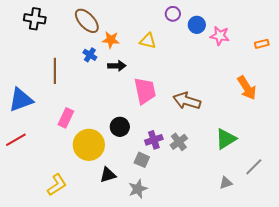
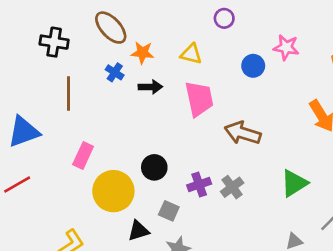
black cross: (35, 19) -> (54, 42), moved
blue circle: (197, 25) -> (253, 66), moved
pink trapezoid: (145, 91) -> (199, 99), moved
gray square: (142, 160) -> (169, 211), moved

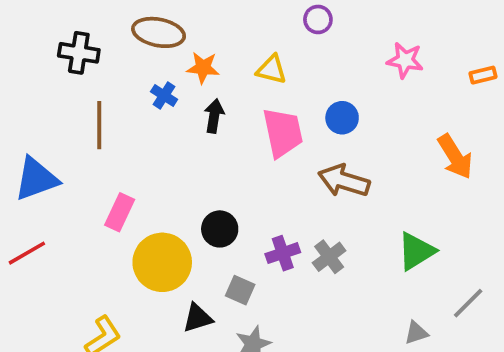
brown ellipse: (111, 28) -> (159, 32), turned -36
blue circle: (253, 66) -> (342, 118), moved
black arrow: (150, 87) -> (214, 116), turned -80

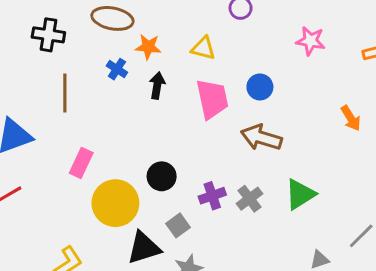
orange arrow: (455, 157) -> (351, 118), size x0.7
green triangle: (416, 251) -> (300, 194), moved
gray square: (240, 290) -> (178, 225), turned 30
black triangle: (197, 318) -> (144, 248), size x1.4

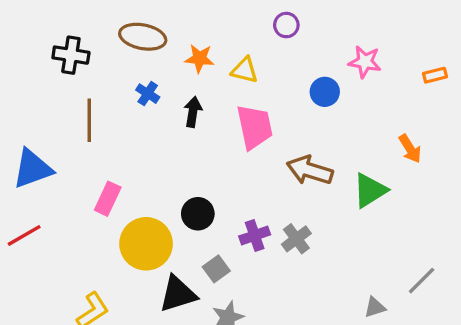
orange star: (148, 47) -> (200, 58), moved
blue circle: (260, 87) -> (325, 92), moved
green triangle: (300, 194) -> (370, 190), moved

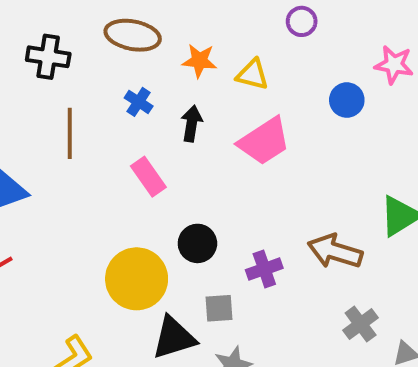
pink trapezoid: (255, 127) -> (264, 141), turned 69
brown arrow: (310, 170) -> (335, 251), moved
pink rectangle: (108, 199) -> (148, 177), moved, turned -60
gray cross: (296, 239) -> (361, 324), moved
gray square: (216, 269) -> (219, 308), turned 32

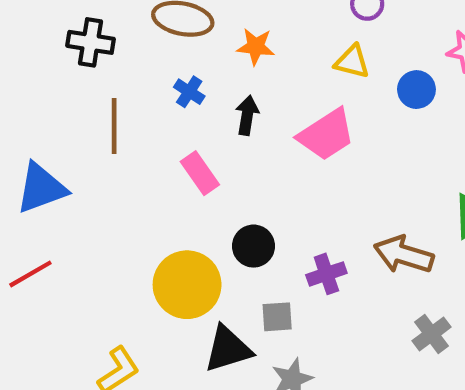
yellow triangle: (252, 74) -> (352, 62), moved

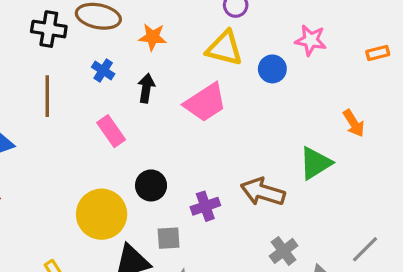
black cross: (91, 42) -> (49, 29), moved
yellow triangle: (352, 62) -> (224, 48), size x1.4

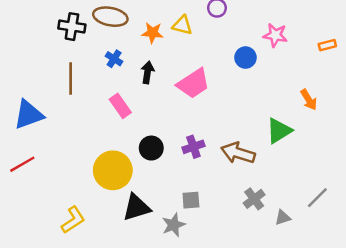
yellow triangle: (224, 48) -> (182, 25), moved, size x0.7
purple cross: (205, 206) -> (193, 147), moved
gray square: (169, 238) -> (191, 200), moved

